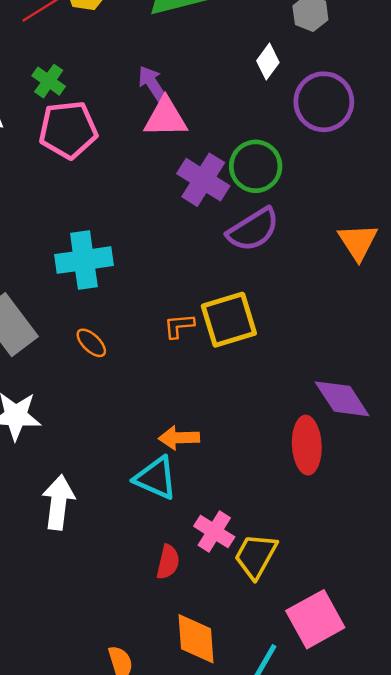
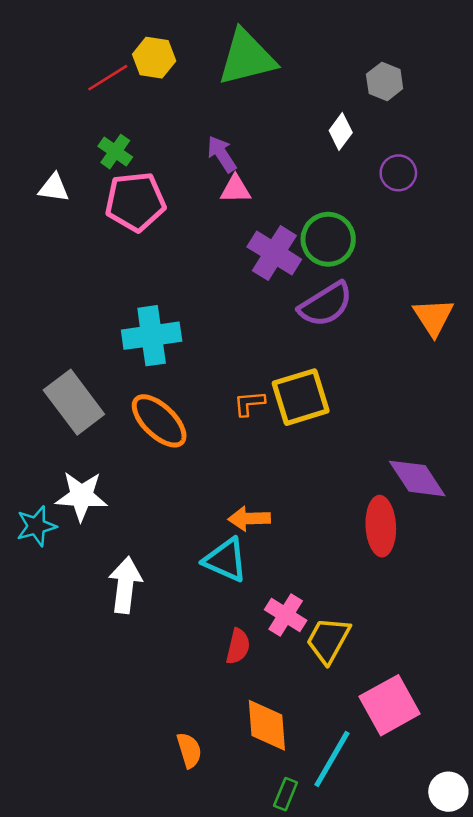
purple circle: (324, 102) -> (398, 173), size x0.6
pink triangle: (166, 118) -> (235, 189), size x0.7
orange ellipse: (91, 343) -> (159, 421), size x1.8

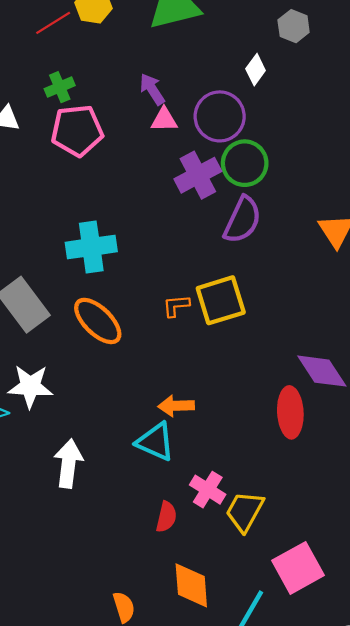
green cross: (115, 152) -> (60, 87), turned 32
purple circle: (398, 173) -> (220, 116), moved, size x1.6
purple cross: (274, 253) -> (198, 175), turned 30
purple semicircle: (326, 304) -> (242, 220), turned -33

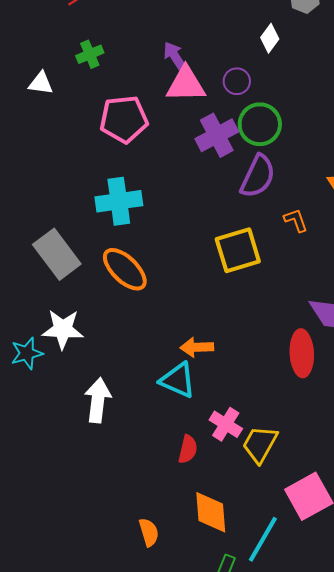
purple circle: (220, 116) -> (237, 81), size x0.6
pink triangle: (164, 120) -> (186, 84), size x1.6
pink pentagon: (77, 131) -> (124, 119), moved
orange L-shape: (176, 306) -> (296, 220), moved, turned 76

